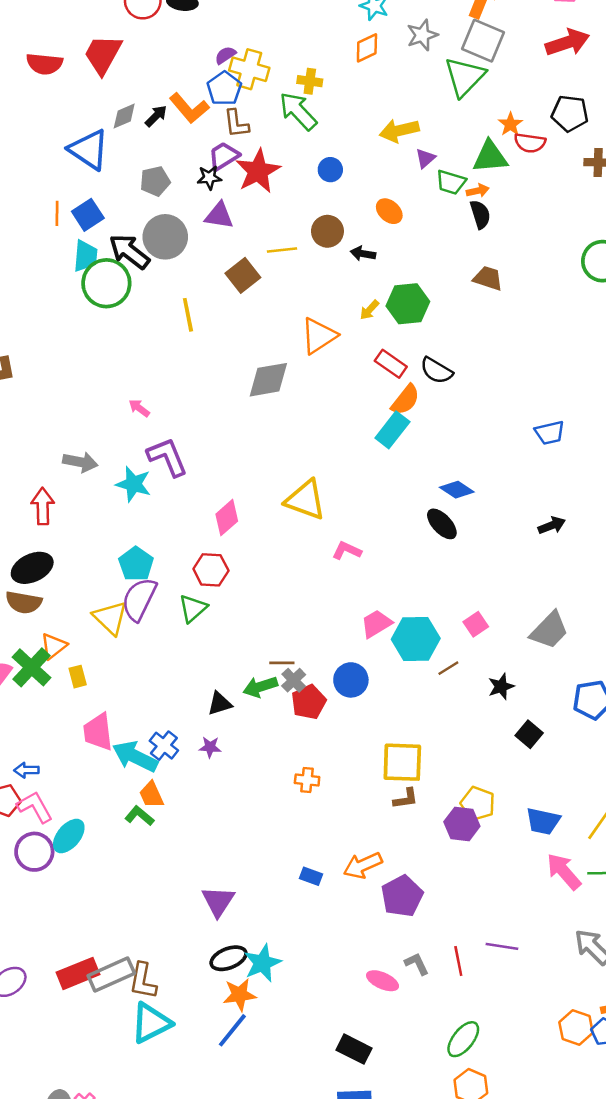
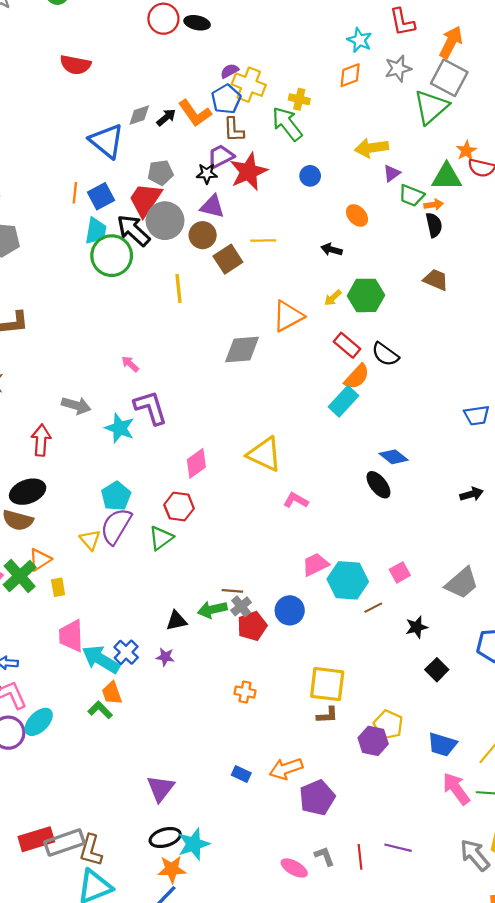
red trapezoid: (103, 54) -> (145, 199), moved
brown circle: (327, 231) -> (203, 235), moved
yellow triangle: (110, 618) -> (90, 540), size x0.7

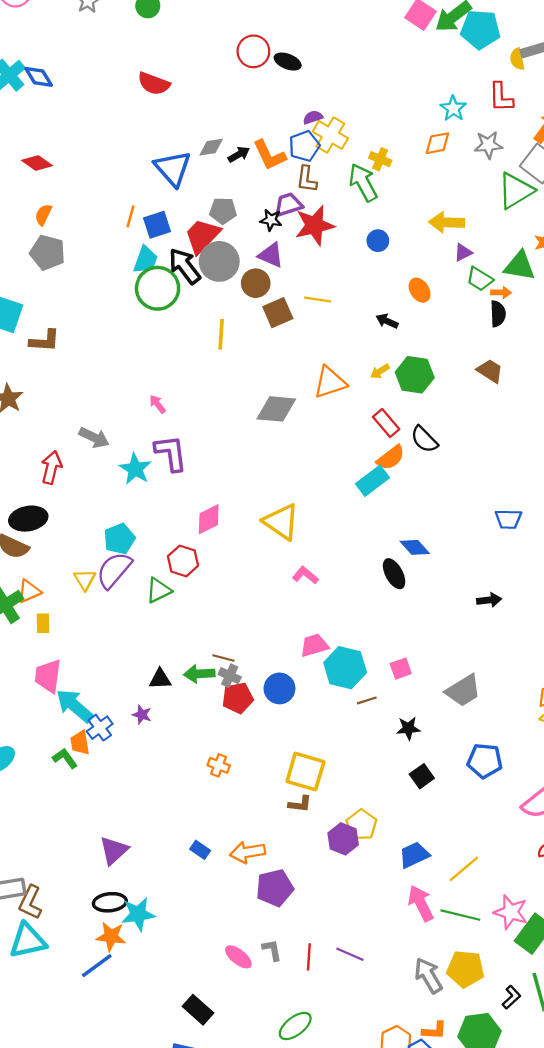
gray cross: (241, 606) -> (230, 676), turned -36
blue cross: (126, 652) -> (100, 728), moved
blue trapezoid: (442, 745) -> (414, 855), turned 128

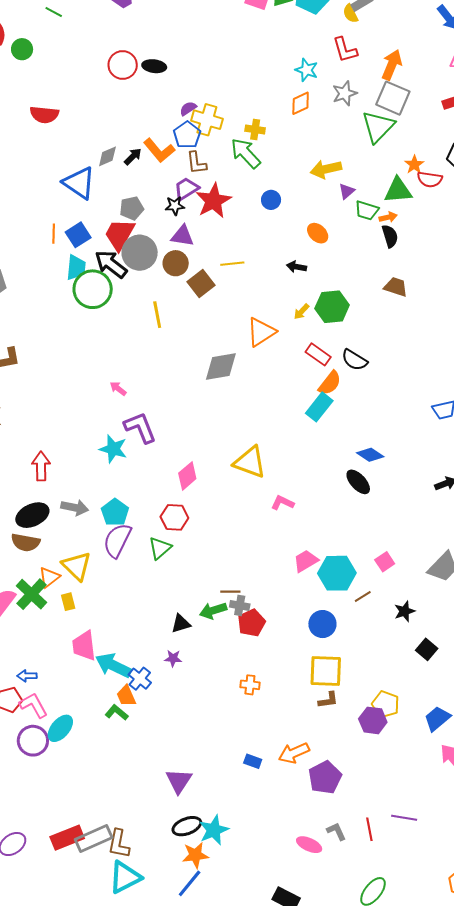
gray arrow: (94, 438) -> (75, 508), moved
yellow triangle: (85, 580) -> (77, 566), moved, size x1.5
blue circle: (279, 688) -> (322, 624), moved

